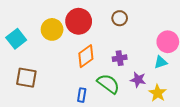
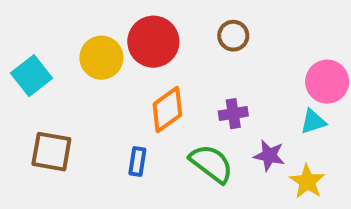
blue rectangle: (82, 95) -> (137, 162), moved

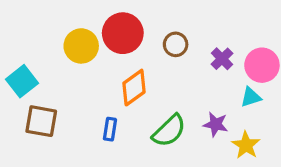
brown circle: (233, 36) -> (176, 44), moved
cyan square: (32, 76) -> (22, 81), moved
purple cross: (233, 114) -> (222, 59), moved, turned -35
green semicircle: (211, 164) -> (169, 131), turned 99

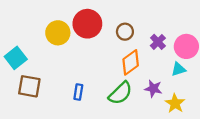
orange diamond: (134, 88) -> (131, 62), moved

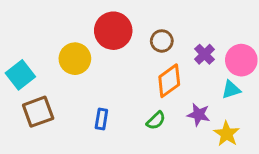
yellow circle: (58, 33) -> (75, 59), moved
brown square: (29, 86) -> (38, 112), turned -30
green semicircle: (120, 93) -> (156, 120), size x0.6

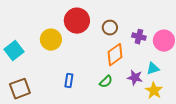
purple cross: (204, 54) -> (139, 37), turned -32
cyan triangle: (231, 90) -> (153, 69), moved
brown square: (38, 112) -> (20, 89), moved

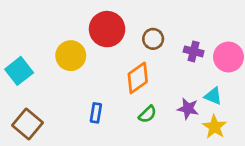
orange diamond: (115, 55) -> (138, 78), moved
cyan triangle: (153, 69) -> (213, 96), turned 40
brown square: (20, 89) -> (27, 124), turned -30

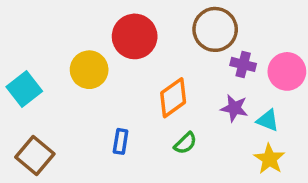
brown circle: (153, 39) -> (215, 29), moved, size x1.6
purple star: (188, 109) -> (234, 108), moved

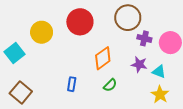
yellow circle: (89, 70) -> (42, 32), moved

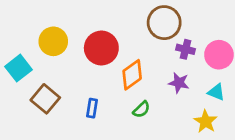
red circle: (80, 22) -> (101, 48), moved
cyan triangle: (159, 72) -> (216, 92), moved
brown square: (21, 92) -> (45, 99), moved

